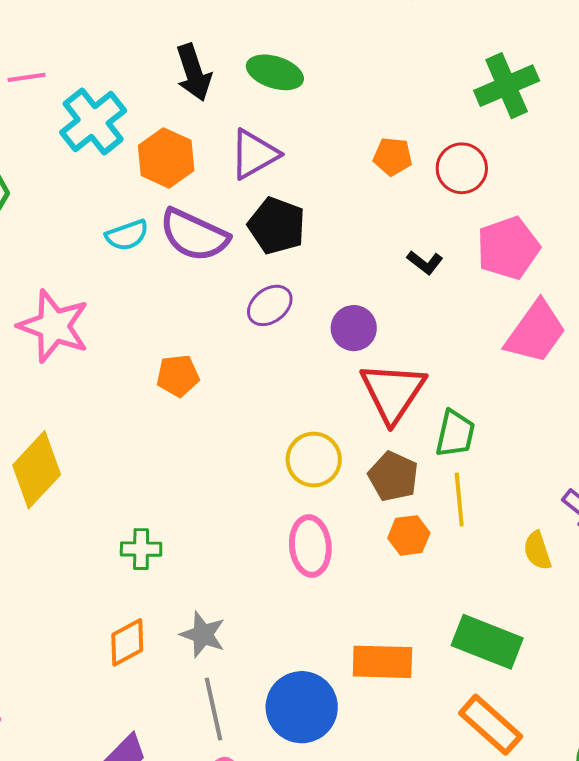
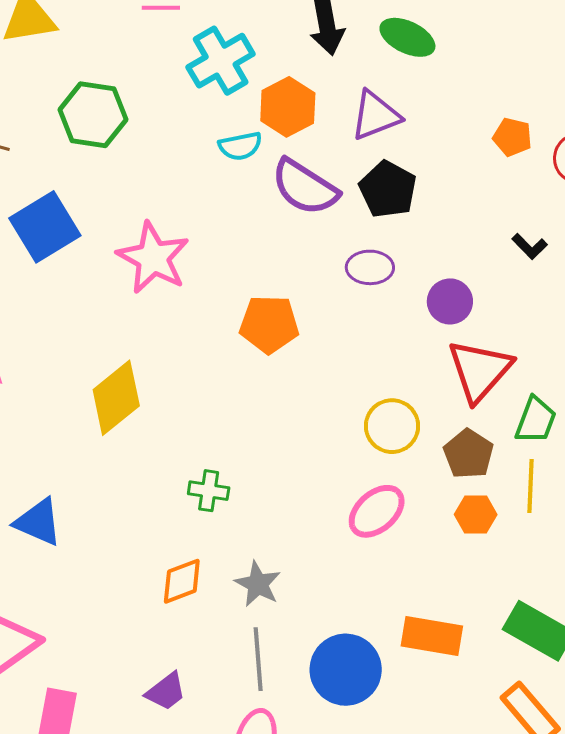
cyan semicircle: (127, 235) -> (240, 146), moved
purple ellipse: (270, 305) -> (370, 267), turned 30
orange pentagon: (178, 376) -> (269, 324), size x1.4
pink ellipse: (310, 546) -> (377, 511), turned 46

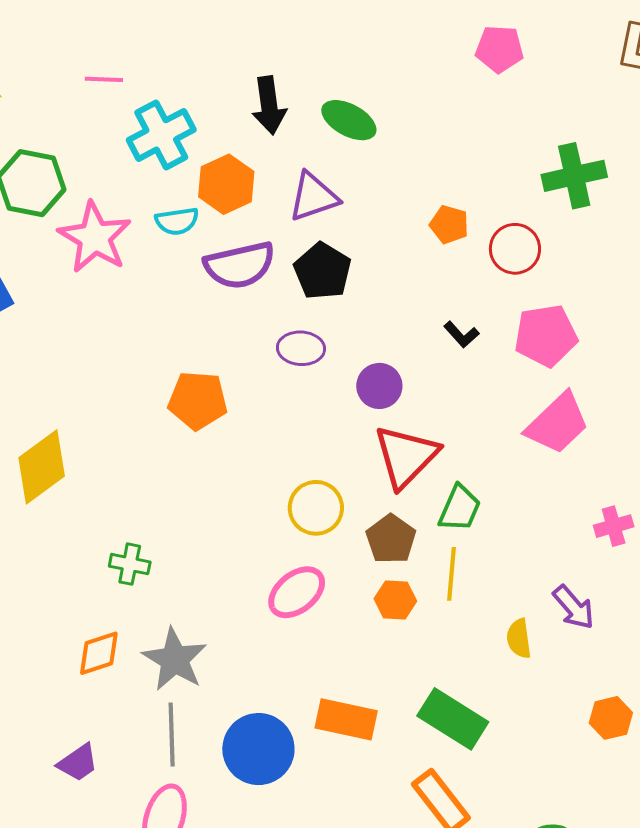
purple semicircle: (305, 187) -> (240, 265), turned -48
pink star: (153, 258) -> (95, 237), moved
gray star: (258, 584) -> (175, 659), size x1.4

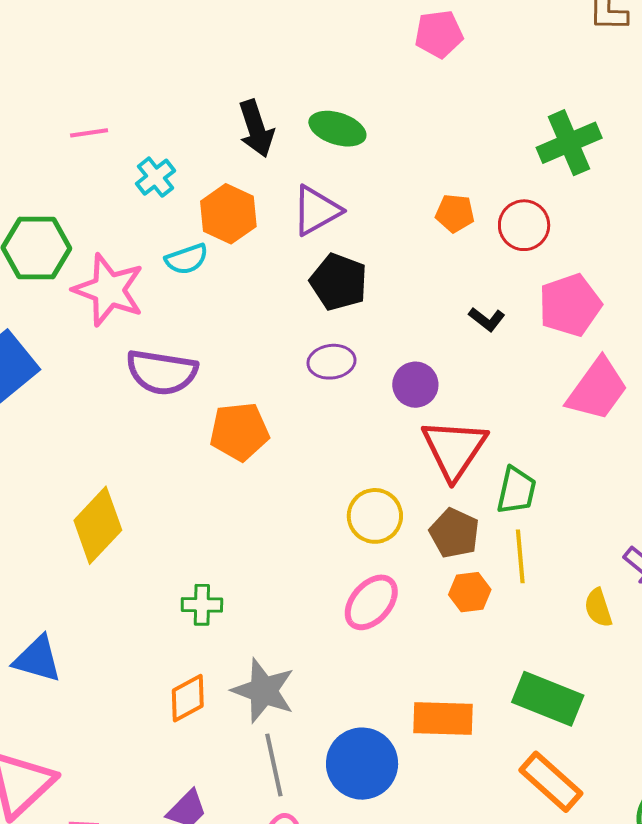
pink pentagon: (499, 49) -> (439, 34), moved
cyan cross: (161, 135) -> (156, 177), size x0.6
purple semicircle: (240, 265) -> (162, 372), moved, turned 32

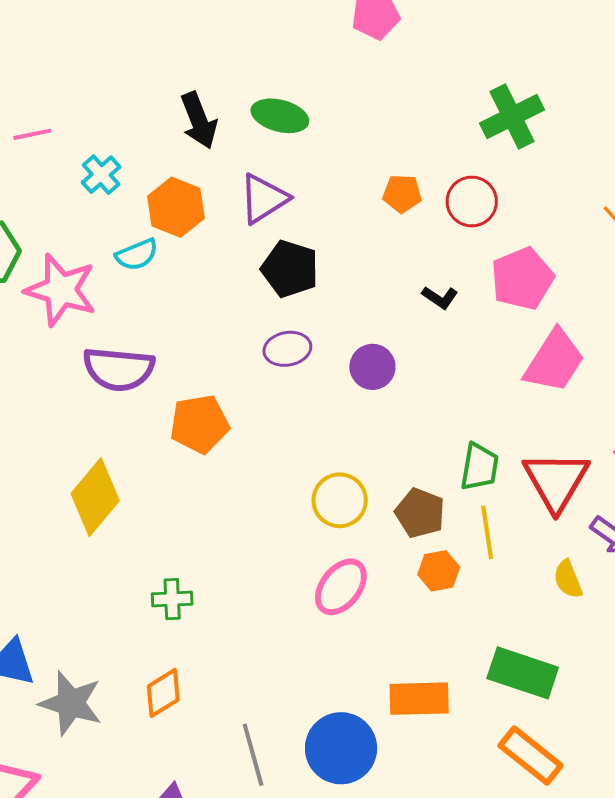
red triangle: (454, 449) -> (556, 481), moved
yellow diamond: (98, 525) -> (95, 497), moved
gray star: (263, 691) -> (71, 703), moved

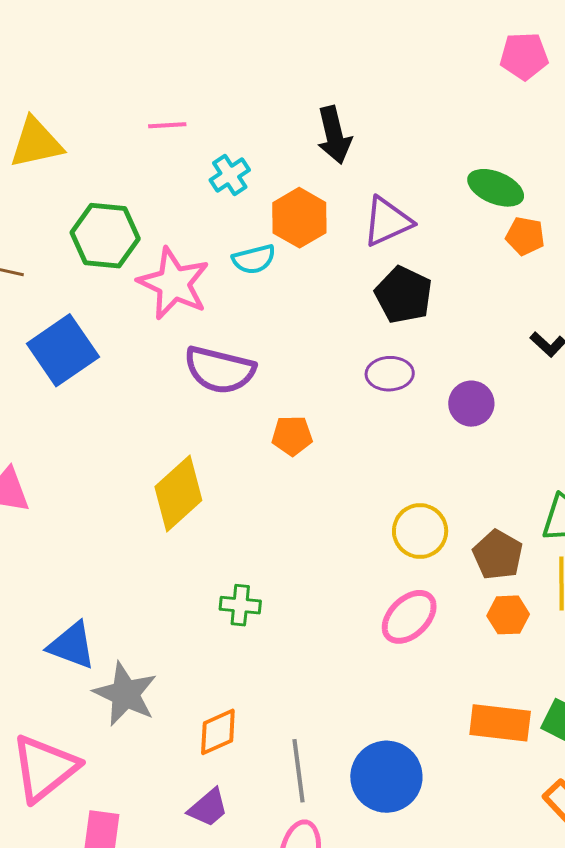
green ellipse: (280, 116) -> (496, 188), moved
orange pentagon: (199, 424) -> (292, 436), size x0.7
orange diamond: (163, 693) -> (218, 732), moved
orange rectangle: (419, 699) -> (500, 723), moved

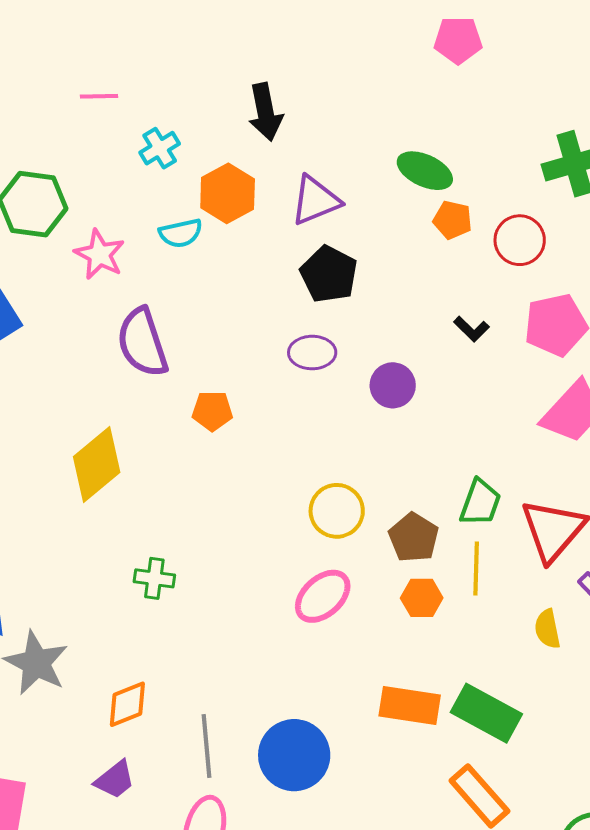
pink star: (174, 283) -> (100, 254), size x0.7
purple semicircle: (220, 370) -> (142, 343), turned 56

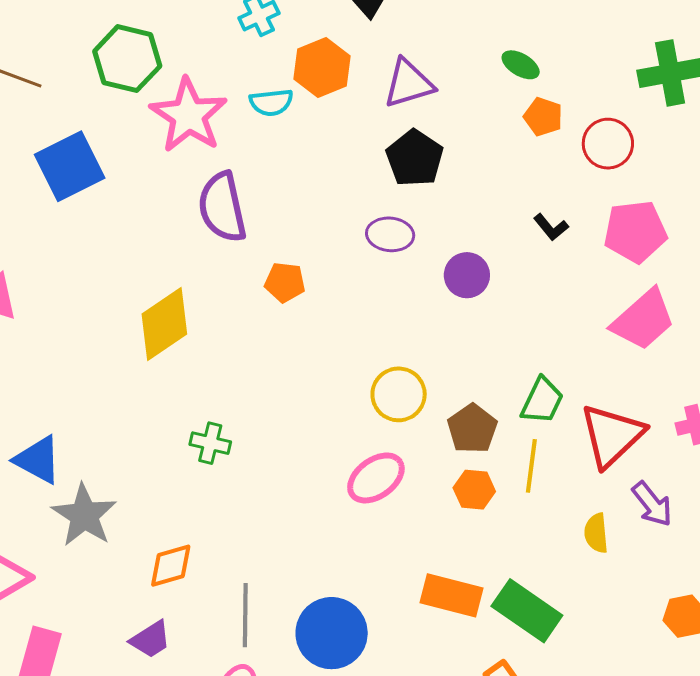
green ellipse: (425, 171) -> (521, 65), size x0.7
pink star: (100, 254) -> (188, 115), size x1.5

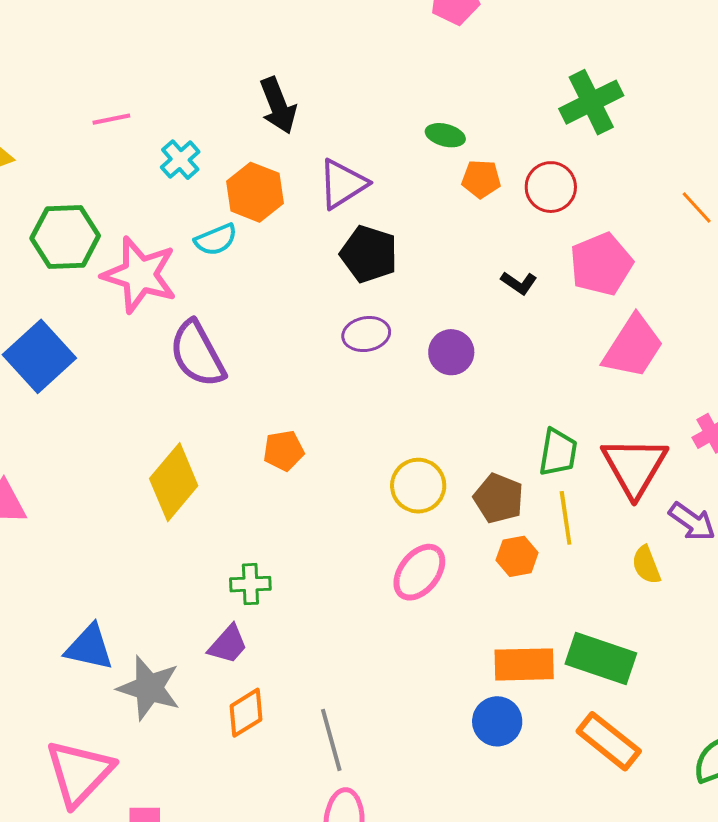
orange pentagon: (285, 282) -> (284, 451), moved
blue circle: (332, 633) -> (497, 721), moved, size x0.7
purple trapezoid: (151, 639) -> (228, 644), moved

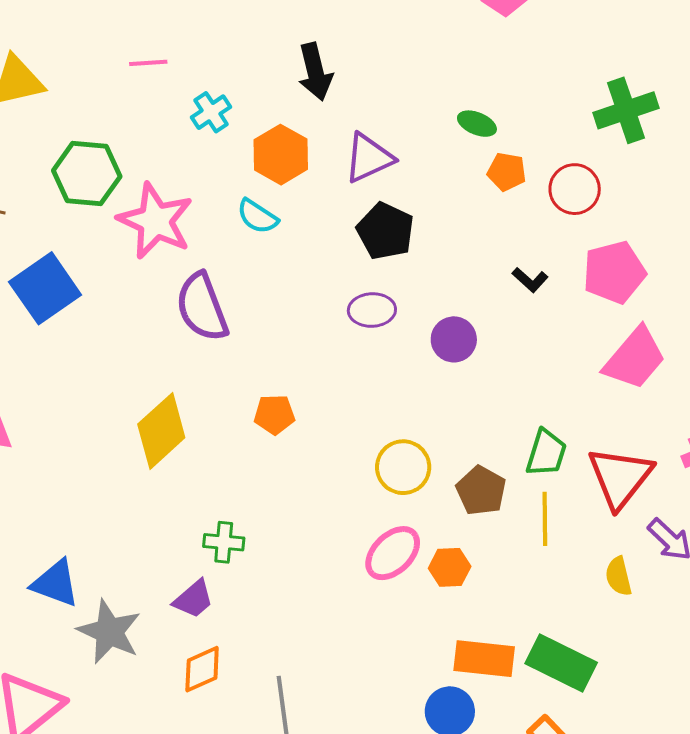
cyan semicircle: (216, 240) -> (257, 216), moved, turned 48
orange hexagon: (517, 556) -> (450, 567), moved

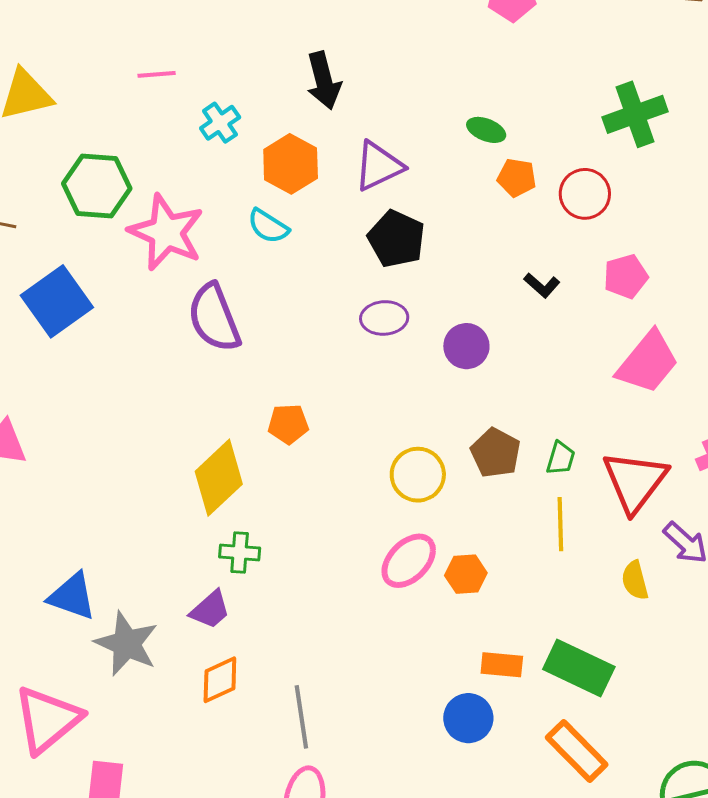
pink pentagon: (614, 272) -> (626, 276), size x0.7
yellow diamond: (161, 431) -> (219, 478), moved
green trapezoid: (546, 453) -> (561, 458), size x0.7
brown pentagon: (481, 491) -> (496, 453), moved
orange rectangle: (484, 659) -> (502, 665), size x0.7

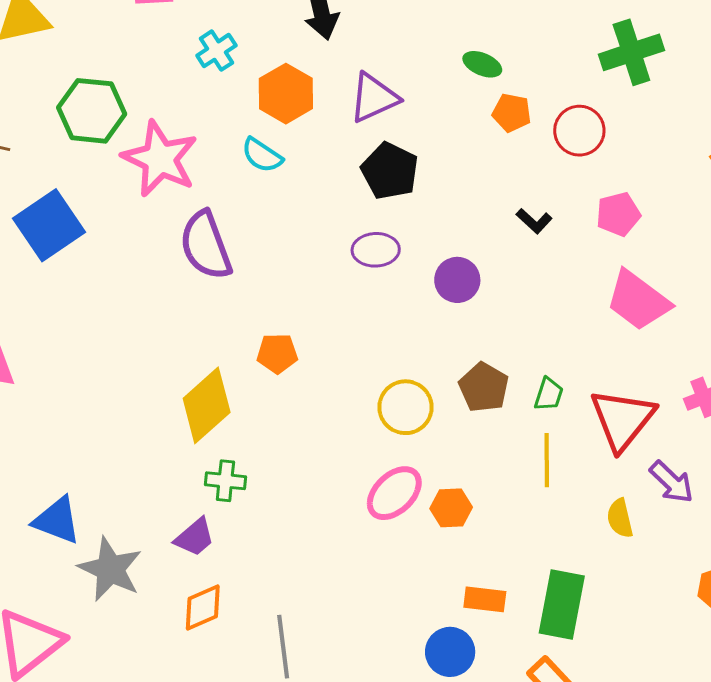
pink trapezoid: (648, 362) -> (638, 300), turned 86
green rectangle: (579, 668) -> (562, 604), turned 74

